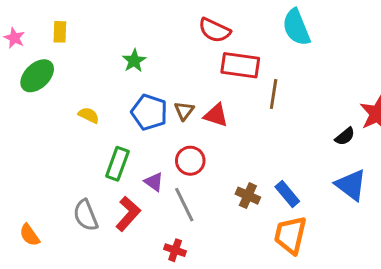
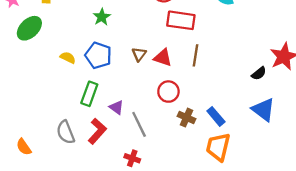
brown line: (274, 94) -> (196, 55), moved
blue pentagon: (149, 112) -> (98, 55), moved
red circle: (190, 161) -> (168, 92), moved

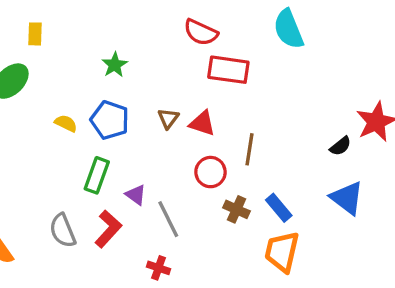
brown line: (196, 55) -> (249, 149), moved

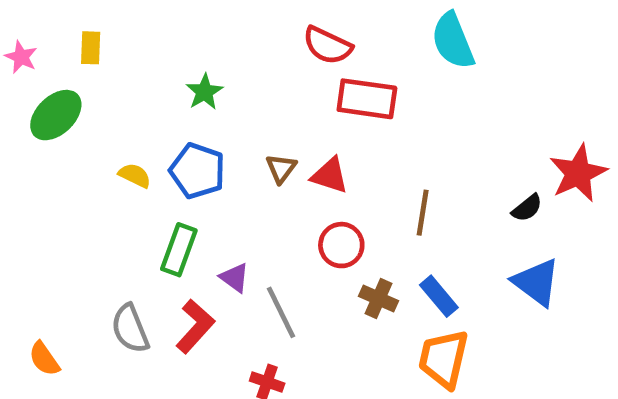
brown line: (249, 149) -> (423, 213), moved

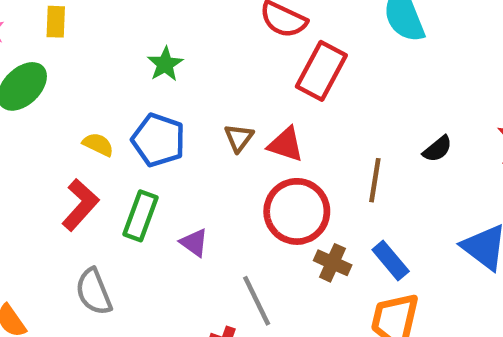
red rectangle: (367, 99) -> (321, 71), turned -70
black semicircle: (527, 208) -> (437, 149), moved
red circle: (341, 245) -> (297, 211), size x1.5
gray line: (281, 312) -> (257, 301), moved
red L-shape: (195, 326) -> (80, 205), moved

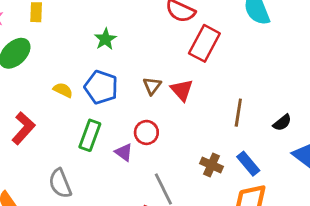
red triangle: (286, 144) -> (182, 90), turned 30
black semicircle: (437, 149) -> (282, 123), moved
red L-shape: (80, 205) -> (23, 128), moved
red circle: (297, 211) -> (146, 132), moved, size x0.6

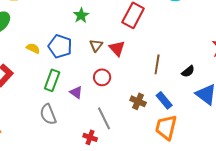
green star: (105, 39) -> (81, 15), moved
red circle: (146, 132) -> (102, 77), moved
gray semicircle: (60, 183) -> (48, 114), moved

